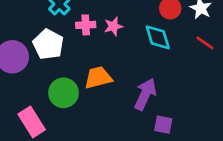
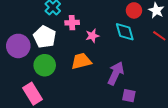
pink star: (113, 26) -> (92, 36), moved
green circle: (64, 93) -> (45, 65), moved

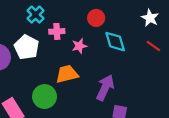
red circle: (134, 10) -> (96, 18), moved
green circle: (45, 65) -> (44, 97), moved

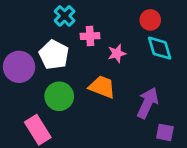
red circle: (96, 18) -> (150, 20), moved
orange trapezoid: (67, 74) -> (102, 87), turned 35
green circle: (44, 97) -> (59, 96), moved

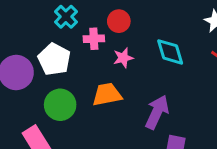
red circle: (150, 20) -> (119, 21), moved
orange trapezoid: (102, 87) -> (107, 94), turned -32

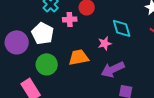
pink star: (123, 58) -> (105, 43), moved
purple arrow: (157, 112) -> (113, 69), turned -140

